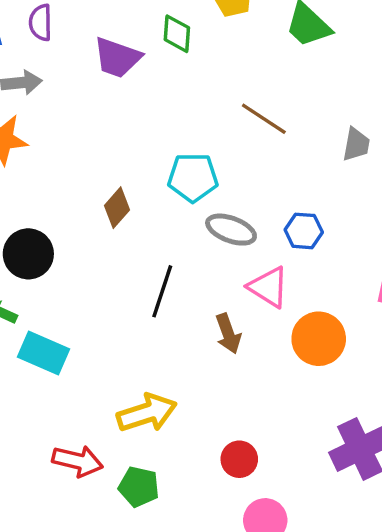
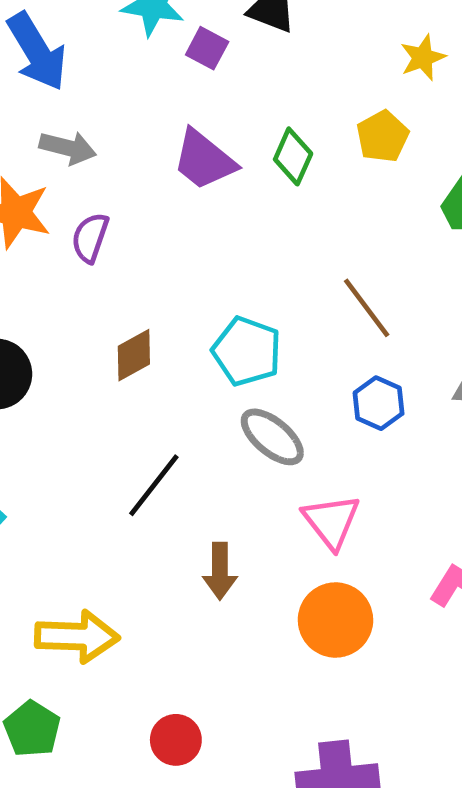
purple semicircle: (40, 22) -> (90, 238), moved
blue hexagon: (304, 231) -> (379, 403), moved
pink triangle: (268, 287) -> (331, 521), moved

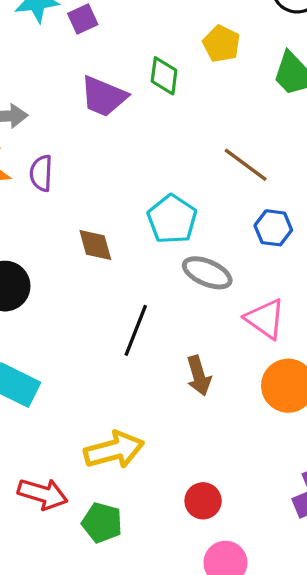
purple square: (207, 48) -> (83, 19), turned -36
cyan pentagon: (247, 351) -> (172, 219), turned 30
brown diamond: (134, 355) -> (95, 245), turned -60

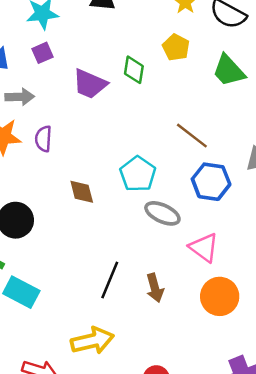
purple square: (83, 19) -> (42, 53), moved
blue hexagon: (273, 228) -> (211, 182), size x1.4
black line: (136, 330) -> (110, 280), moved

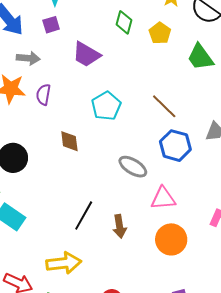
green diamond: (134, 70) -> (124, 22), moved
cyan pentagon: (138, 174) -> (106, 106), moved
pink triangle: (204, 248) -> (163, 198), turned -48

